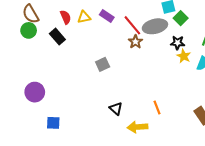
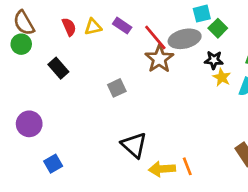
black rectangle: (57, 37) -> (58, 68), moved
brown star: (135, 42) -> (159, 59), size x1.5
orange line: (157, 107) -> (187, 166), moved
black triangle: (116, 109) -> (134, 145), size x1.5
blue square: (53, 123) -> (53, 164), turned -32

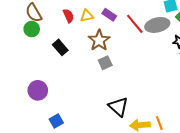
brown star: (159, 59) -> (99, 40), moved

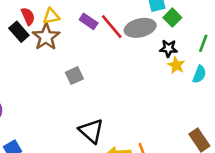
purple rectangle: (109, 15) -> (89, 21), moved
brown star: (99, 40) -> (46, 37), moved
black rectangle: (60, 47) -> (19, 32), moved

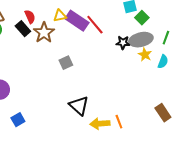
yellow triangle: (51, 16) -> (60, 16), moved
purple rectangle: (89, 21) -> (77, 21), size x1.6
gray ellipse: (140, 28) -> (141, 40), moved
black star: (168, 48) -> (123, 43), moved

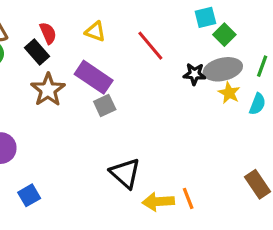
yellow triangle: (60, 16) -> (95, 31), turned 32
purple rectangle: (77, 21) -> (94, 77), moved
brown star: (44, 33) -> (48, 90), moved

